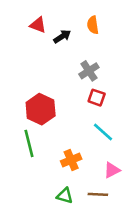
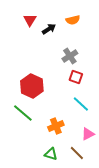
red triangle: (38, 25) -> (30, 20), turned 40
orange semicircle: (93, 25) -> (73, 20), turned -96
green line: (29, 143) -> (23, 113), turned -35
brown line: (98, 194) -> (77, 153), turned 42

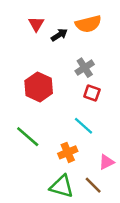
orange semicircle: (73, 20) -> (88, 24), size x1.5
red hexagon: (32, 86) -> (39, 87), moved
cyan line: (81, 104) -> (83, 126), moved
green triangle: (51, 154) -> (62, 186), size x1.5

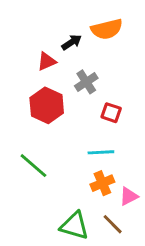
red triangle: (36, 24) -> (47, 61), moved, turned 35
gray cross: (85, 68) -> (86, 82), moved
cyan line: (83, 126) -> (101, 152), turned -45
orange cross: (68, 152) -> (102, 183), moved

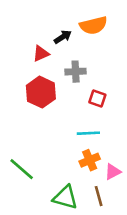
gray cross: (86, 82) -> (76, 72), turned 30
green line: (33, 166) -> (22, 169), moved
brown line: (113, 224) -> (99, 196), turned 30

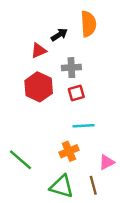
orange semicircle: (93, 25) -> (88, 24), turned -80
red square: (97, 99) -> (76, 93), moved, turned -35
orange cross: (90, 160) -> (69, 151), moved

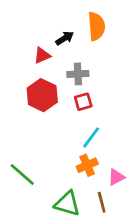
cyan line: (84, 126) -> (91, 137), turned -50
orange cross: (69, 151) -> (87, 165), moved

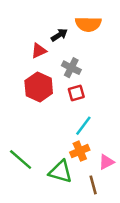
orange semicircle: (96, 26) -> (88, 24), turned 95
gray cross: (78, 74) -> (71, 68), turned 30
green triangle: (67, 204) -> (60, 172), moved

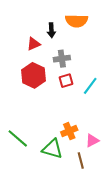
black arrow: (59, 35) -> (51, 30), turned 120
gray cross: (71, 68) -> (62, 59), turned -35
cyan line: (83, 126) -> (90, 86), moved

